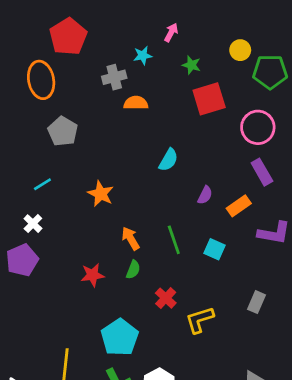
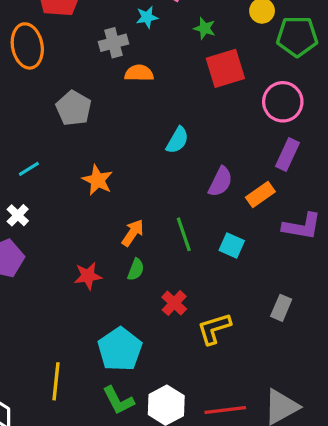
gray pentagon: (63, 131) -> (74, 108), moved
purple rectangle: (262, 172) -> (288, 155), turned 55
purple semicircle: (205, 195) -> (220, 182), size x1.4
orange arrow: (130, 238) -> (133, 233), turned 65

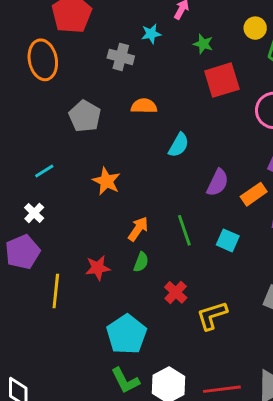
gray cross: (114, 43) -> (121, 57), turned 30
orange semicircle: (139, 73) -> (144, 106), moved
yellow line: (56, 381) -> (56, 291), moved

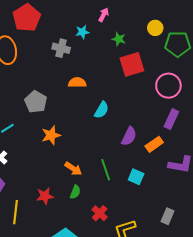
gray pentagon: (85, 116) -> (36, 102), moved
orange star: (106, 181) -> (51, 135), turned 30
orange arrow: (138, 229) -> (73, 169), turned 90

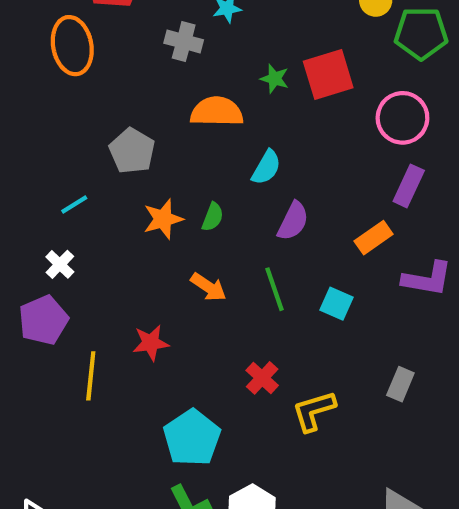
green star: (119, 39) -> (275, 79), moved
orange semicircle: (77, 83) -> (217, 112), size x1.4
purple semicircle: (129, 136) -> (293, 221), moved
green semicircle: (75, 192) -> (213, 217), moved

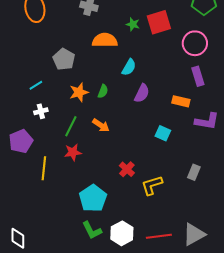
purple rectangle: (409, 186) -> (198, 76), turned -42
orange rectangle: (374, 238) -> (181, 101), turned 48
white cross: (60, 264) -> (41, 111), moved, turned 32
green line: (275, 289) -> (71, 126), moved, turned 45

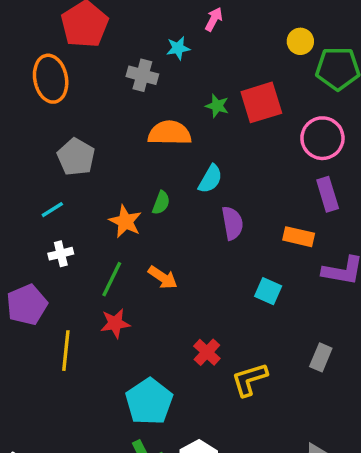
gray pentagon: (64, 59) -> (76, 157), moved
green semicircle: (103, 91) -> (161, 203), moved
orange star: (79, 92) -> (125, 221), turned -30
purple semicircle: (142, 93) -> (232, 223), turned -36

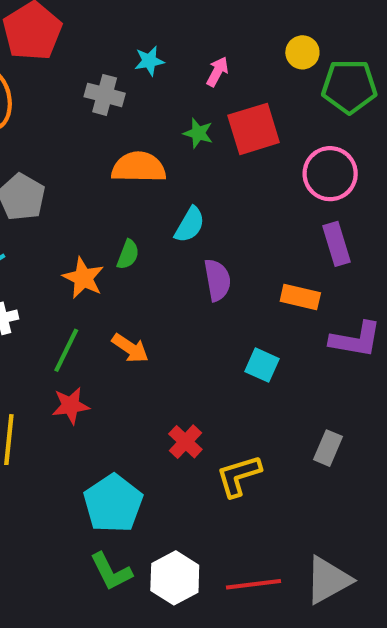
pink arrow: (214, 19) -> (217, 72), moved

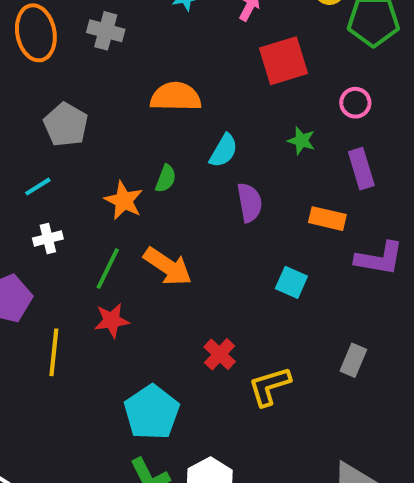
gray cross: (105, 95) -> (106, 31), moved
green star: (198, 133) -> (301, 141), moved
pink circle: (330, 174) -> (355, 103), size x0.6
orange arrow: (130, 348) -> (168, 266), size x1.4

